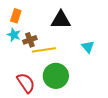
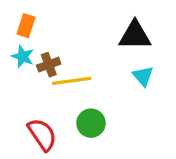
black triangle: (61, 20) -> (135, 35), moved
green circle: (56, 76) -> (91, 123), size x0.7

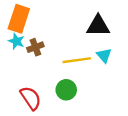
orange rectangle: (26, 26) -> (19, 19), size x1.6
yellow line: (71, 81) -> (77, 60), moved

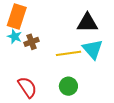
cyan triangle: (104, 55) -> (93, 49), size x1.5
green circle: (66, 90) -> (68, 86), moved

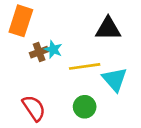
cyan star: (15, 37) -> (53, 49), moved
cyan triangle: (93, 49) -> (115, 79), moved

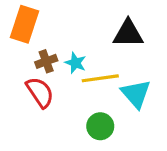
cyan star: (53, 49) -> (76, 63), moved
red semicircle: (34, 108) -> (40, 92), moved

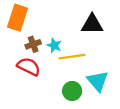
red semicircle: (40, 92) -> (29, 67), turned -30
cyan triangle: (136, 94) -> (98, 81), moved

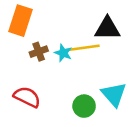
yellow line: (72, 57) -> (84, 48), moved
red semicircle: (29, 67) -> (27, 97), moved

